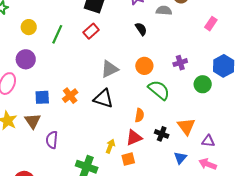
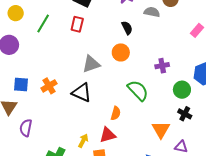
red rectangle: (91, 31) -> (77, 24), turned -42
orange circle: (144, 66) -> (121, 52), moved
black cross: (162, 134) -> (185, 114), moved

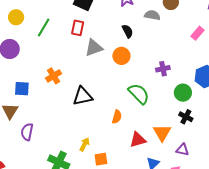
gray triangle: (91, 64) -> (94, 48), moved
orange cross: (49, 86) -> (54, 76), moved
black triangle: (82, 93) -> (83, 96), turned -35
red triangle: (108, 135) -> (138, 140), moved

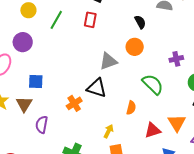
gray triangle: (94, 48) -> (108, 61), moved
orange cross: (54, 76) -> (74, 103), moved
black triangle: (83, 96) -> (97, 88), turned 30
yellow arrow: (85, 144) -> (109, 131), moved

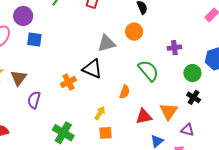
blue square: (36, 81) -> (34, 40), moved

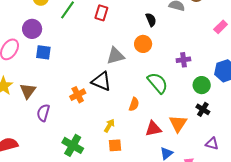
purple triangle: (188, 130) -> (212, 144), moved

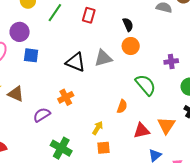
black semicircle: (151, 20) -> (128, 25), moved
black triangle: (101, 81) -> (76, 62), moved
brown triangle: (28, 91) -> (16, 94), turned -42
purple semicircle: (43, 113) -> (42, 115), moved, turned 42

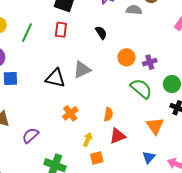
orange circle: (131, 46) -> (126, 57), moved
green semicircle: (146, 85) -> (141, 89), moved
orange cross: (66, 97) -> (70, 113), moved
red triangle: (142, 131) -> (118, 136), moved

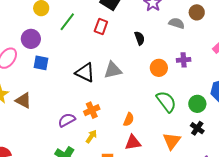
purple cross: (150, 62) -> (184, 60), moved
purple semicircle: (30, 135) -> (67, 120), moved
yellow arrow: (88, 139) -> (91, 136), moved

